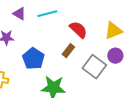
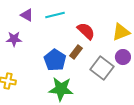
blue pentagon: (33, 59) -> (55, 60), moved

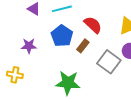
purple star: (14, 39) -> (29, 46), moved
blue pentagon: (55, 60) -> (62, 36), moved

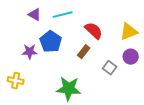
blue pentagon: (62, 36) -> (51, 42), moved
gray square: (109, 62) -> (110, 68), size x0.6

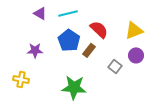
blue pentagon: (51, 42) -> (69, 40), moved

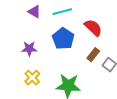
brown rectangle: (89, 50) -> (93, 55), moved
yellow cross: (21, 79) -> (32, 78), moved, turned 35

